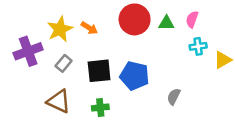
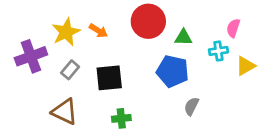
pink semicircle: (192, 19) -> (233, 28), moved
green triangle: (166, 23) -> (183, 37), moved
blue pentagon: (135, 76) -> (173, 71), moved
green cross: (100, 108) -> (121, 118), moved

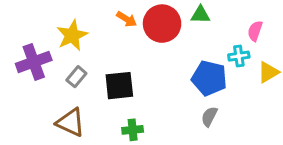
orange arrow: (98, 31) -> (127, 19), moved
green triangle: (183, 37) -> (200, 15), moved
blue pentagon: (173, 71) -> (209, 78), moved

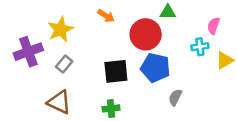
red circle: (162, 24) -> (146, 34), moved
blue pentagon: (209, 78) -> (155, 68), moved
black square: (119, 86) -> (116, 71), moved

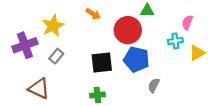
brown triangle: (59, 102) -> (39, 89), moved

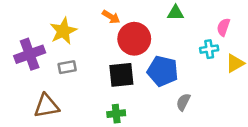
red circle: (128, 30) -> (134, 39), moved
gray rectangle: (56, 56) -> (67, 67), turned 40
brown triangle: (39, 89) -> (46, 106), turned -35

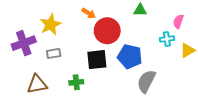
gray semicircle: (183, 102) -> (146, 81), size x1.6
green cross: (116, 114) -> (76, 82), moved

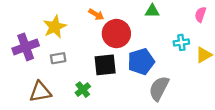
pink semicircle: (178, 21) -> (200, 14), moved
blue pentagon: (130, 57) -> (141, 62), turned -30
green cross: (76, 82) -> (83, 90), turned -32

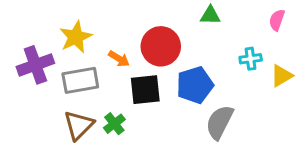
orange arrow: (96, 14) -> (119, 59), moved
gray rectangle: (58, 58) -> (80, 80), size x1.6
brown triangle: (40, 92) -> (79, 125), moved, turned -35

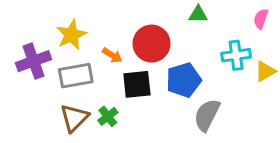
cyan cross: (251, 59) -> (236, 55), size x1.4

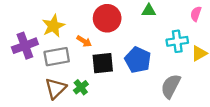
red circle: (152, 44) -> (107, 18), moved
blue pentagon: (184, 80) -> (138, 60), turned -30
gray semicircle: (207, 115) -> (171, 86), moved

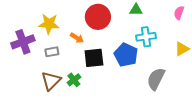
yellow star: (53, 26) -> (49, 24), turned 30
cyan cross: (177, 41) -> (146, 37), moved
gray rectangle: (57, 57) -> (52, 52), size x0.6

